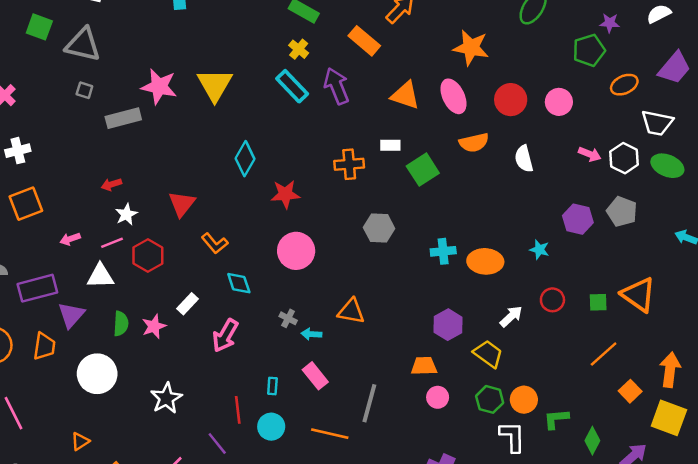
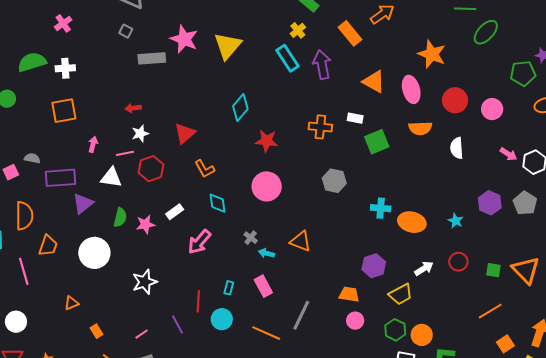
pink arrow: (70, 239) -> (93, 144), turned 112
orange trapezoid: (44, 346) -> (48, 246), moved
yellow trapezoid: (488, 354) -> (401, 294), turned 105

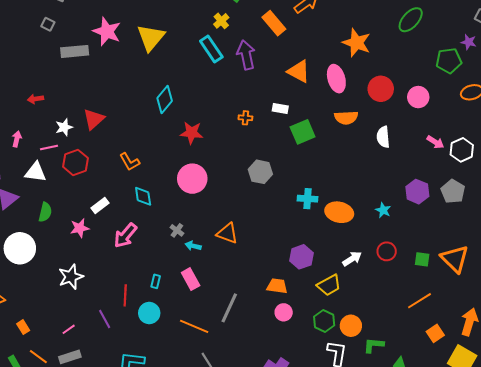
red arrow: (133, 108) -> (35, 99), moved
orange cross: (320, 127) -> (245, 118), size x0.6
red triangle: (185, 133) -> (94, 119), moved
pink star: (145, 224) -> (80, 228), moved

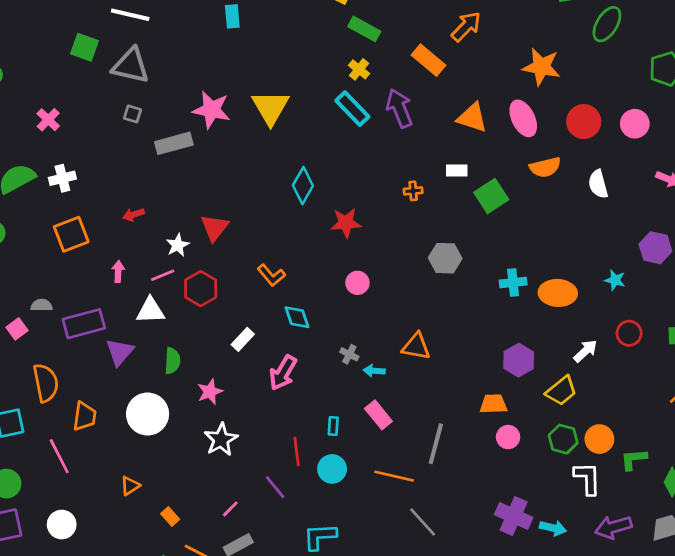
pink circle: (192, 179) -> (357, 283), size x0.6
pink star: (80, 228) -> (210, 392), moved

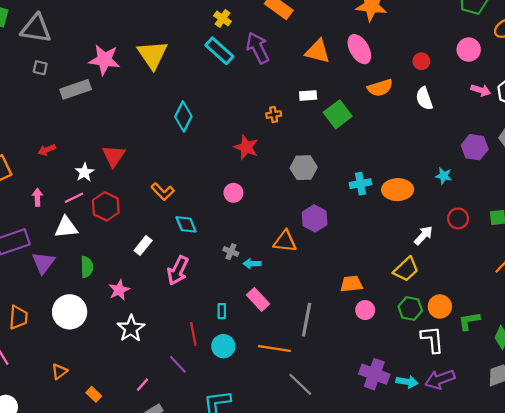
red circle: (584, 122) -> (421, 61), moved, size x0.6
pink circle: (635, 124) -> (469, 50), moved
red star: (346, 223) -> (246, 147), moved, turned 30
purple hexagon: (519, 360) -> (315, 218), moved
purple arrow: (613, 527) -> (440, 379), moved

